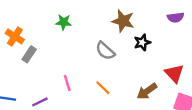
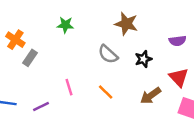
purple semicircle: (176, 17) -> (177, 41), moved
black star: (142, 42) -> (143, 59), moved

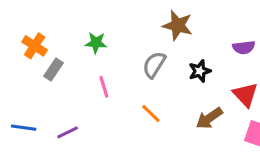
green star: (65, 25) -> (96, 43), moved
gray semicircle: (108, 54) -> (154, 65), turned 80
pink line: (69, 87) -> (104, 87), moved

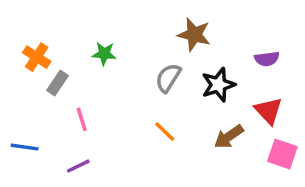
black star: (200, 71) -> (218, 85), size x1.4
pink line: (104, 87) -> (82, 119), moved
purple line: (68, 132) -> (78, 166), moved

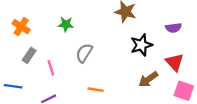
gray semicircle: (168, 78) -> (84, 53), moved
gray rectangle: (57, 83) -> (29, 55), moved
orange line: (165, 131) -> (96, 90), moved, turned -35

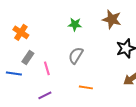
green star: (66, 24) -> (75, 24), moved
blue line: (13, 86) -> (14, 73), moved

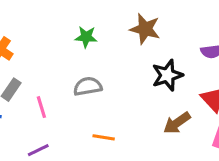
gray semicircle: (76, 55) -> (88, 86), turned 48

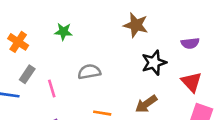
green star: (86, 37) -> (63, 32), moved
brown arrow: (177, 123) -> (146, 104), moved

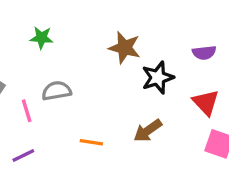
brown star: (136, 25) -> (125, 48), moved
gray semicircle: (89, 72) -> (57, 91), moved

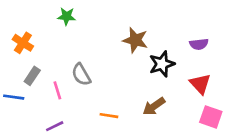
green star: (42, 38) -> (67, 16), moved
gray semicircle: (57, 91) -> (81, 75), turned -110

